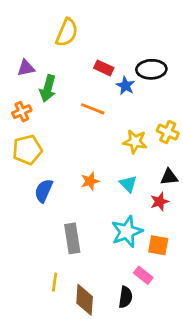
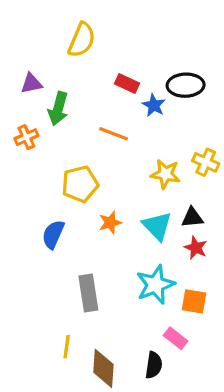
yellow pentagon: (27, 150) -> (80, 184), moved
black triangle: (169, 177) -> (192, 218), moved
cyan triangle: (128, 184) -> (157, 226), size x1.4
red star: (160, 202) -> (196, 248), turned -30

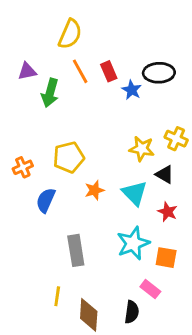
red rectangle: (127, 83) -> (109, 71), turned 42
orange line: (114, 134) -> (80, 71), moved, turned 40
orange cross: (26, 137) -> (23, 167), moved
black triangle: (192, 218) -> (165, 174), moved, turned 36

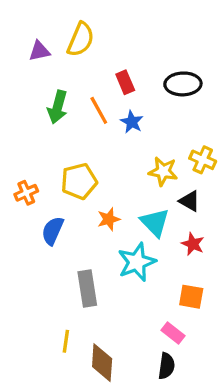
purple triangle: (27, 71) -> (39, 51), moved
orange line: (80, 71) -> (99, 110), moved
blue star: (132, 90) -> (132, 122), moved
cyan star: (133, 243) -> (137, 262), moved
black semicircle: (132, 312) -> (166, 366), moved

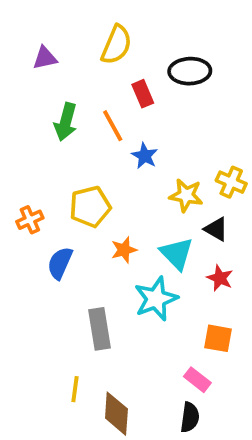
yellow semicircle: (81, 39) -> (116, 45), moved
black ellipse: (183, 84) -> (190, 71), moved
blue star: (132, 122) -> (145, 156), moved

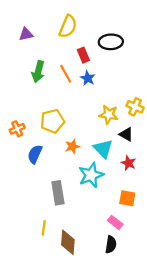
blue star: (145, 156) -> (88, 78), moved

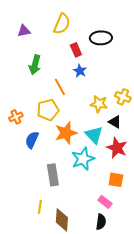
orange line: (66, 74) -> (60, 87), moved
orange star: (72, 146) -> (66, 133), size x1.6
red star: (128, 163) -> (117, 148), size x1.5

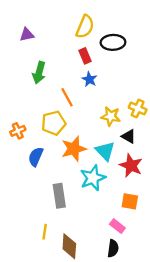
yellow semicircle: (62, 24) -> (85, 27), moved

